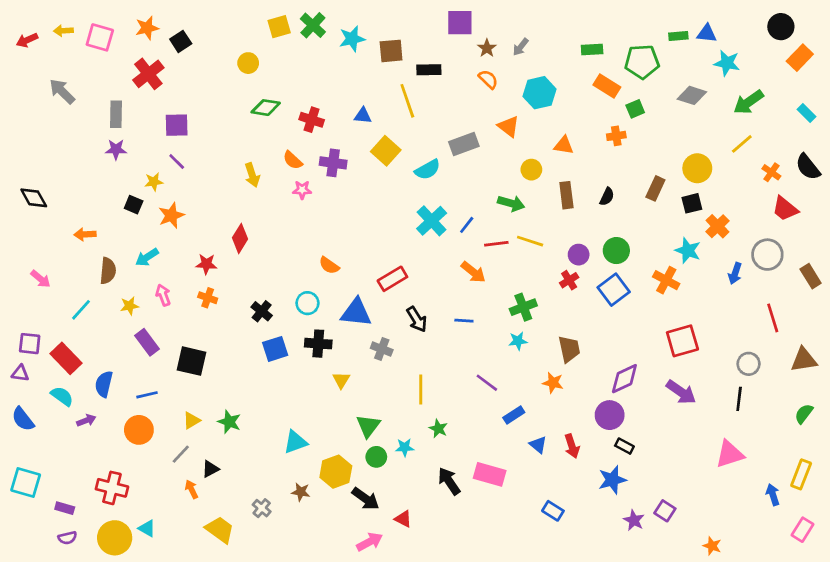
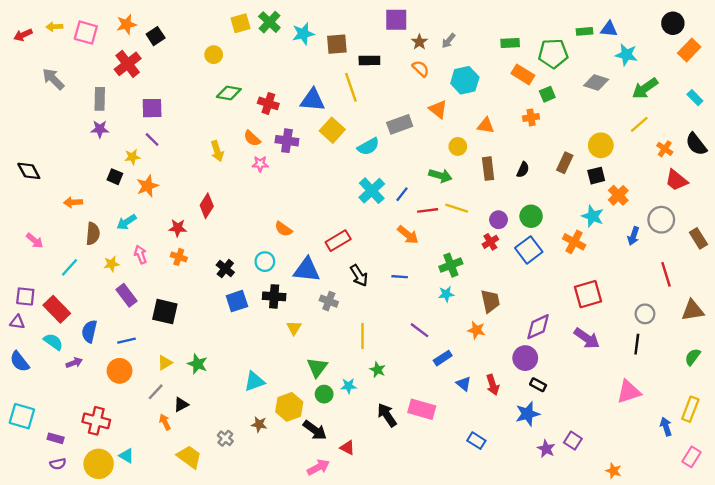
blue triangle: (363, 116) -> (312, 100), size x1.6

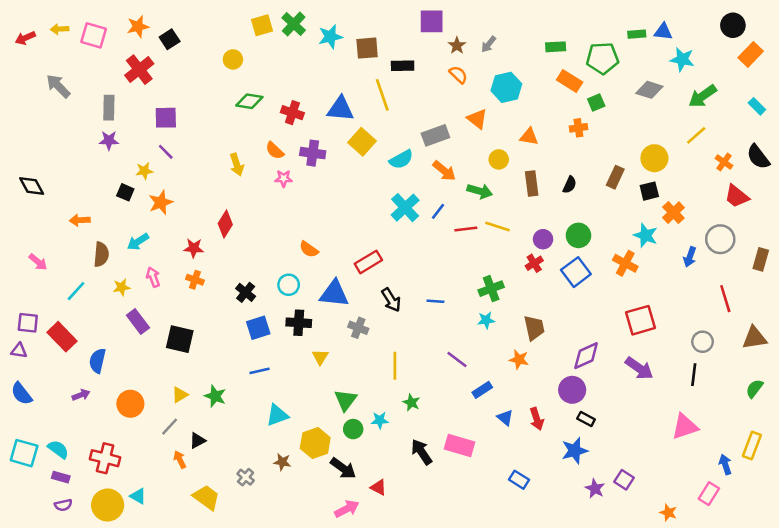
orange arrow: (408, 235) -> (444, 171), moved
brown rectangle: (698, 238) -> (761, 259), turned 48
blue line: (126, 341) -> (259, 371), moved
cyan semicircle: (53, 342) -> (58, 449), moved
pink rectangle: (691, 457) -> (709, 494), moved

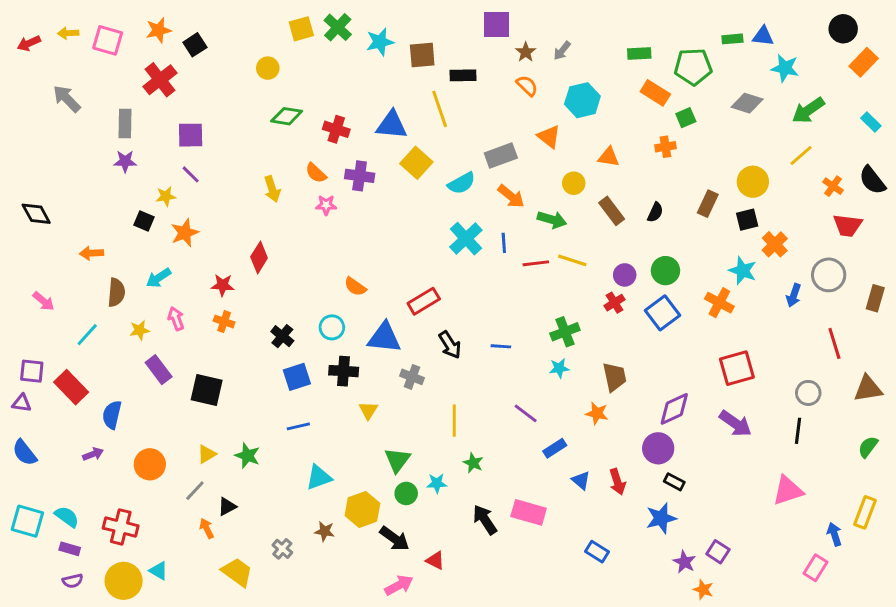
brown rectangle: (532, 183) -> (612, 211), turned -30
red trapezoid: (737, 196) -> (848, 225), turned -32
blue line: (438, 211) -> (504, 243), turned -42
orange star: (668, 513) -> (703, 590), moved

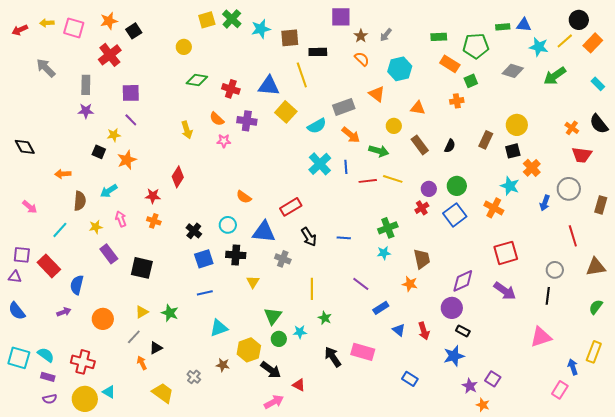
yellow line: (801, 155) -> (565, 41), moved

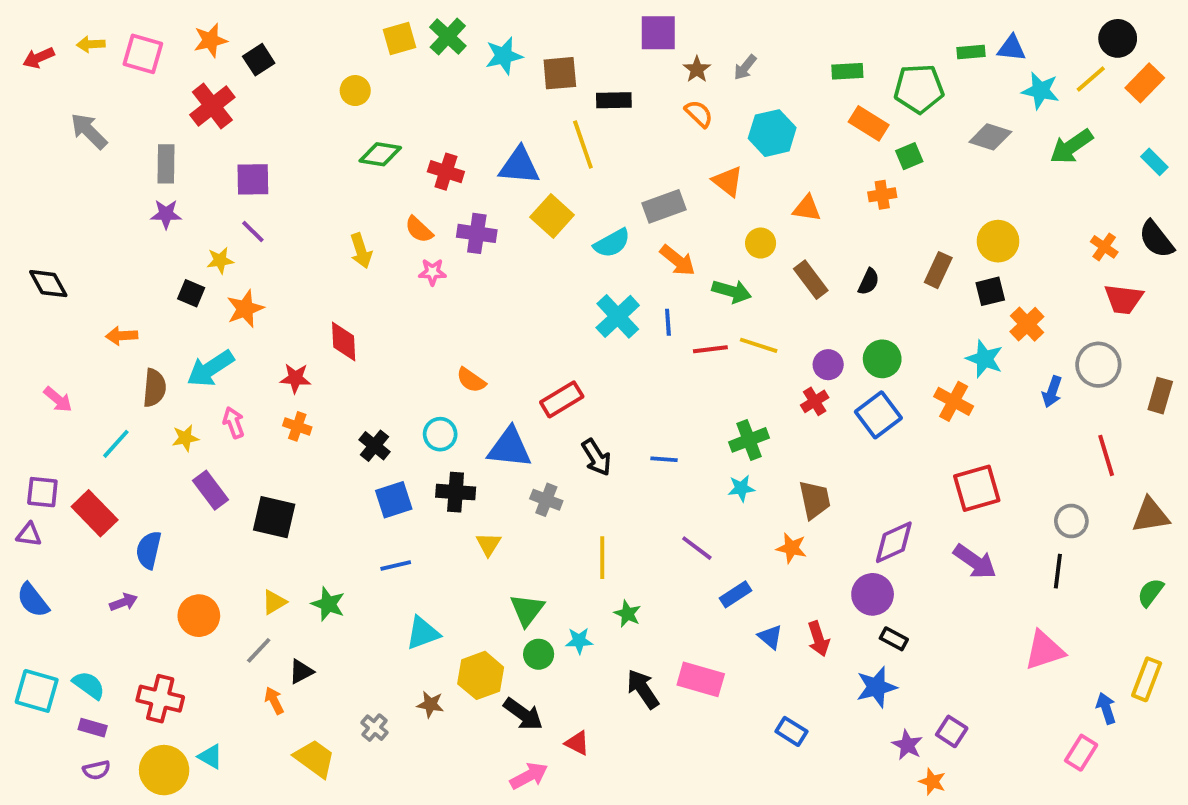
red diamond: (178, 177) -> (344, 341), turned -35
cyan arrow: (109, 191) -> (210, 369), size x1.4

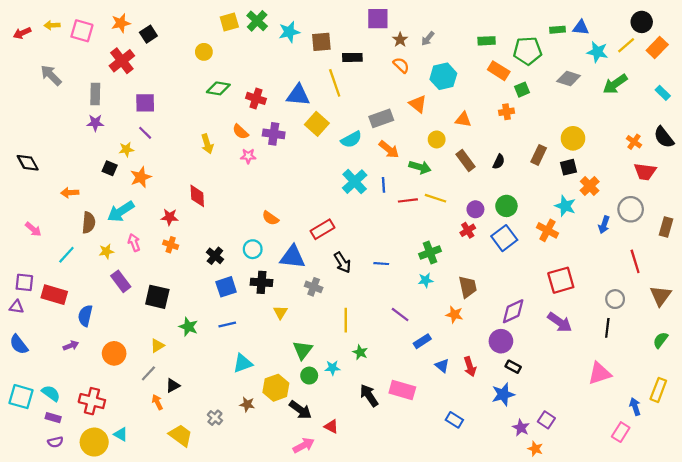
red rectangle: (95, 513) -> (54, 295), turned -30
brown triangle: (1151, 515) -> (661, 296), turned -45
green star: (328, 604) -> (188, 327), moved

